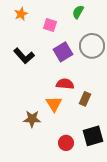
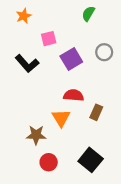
pink square: (50, 25) -> (49, 39), moved, turned -32
gray circle: (92, 46) -> (104, 52), size x0.6
black square: (93, 136) -> (91, 160), moved, turned -35
red circle: (66, 143) -> (49, 162), moved

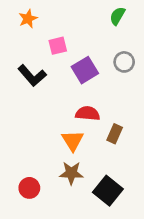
green semicircle: (88, 14) -> (117, 16), moved
brown star: (36, 135) -> (71, 173), moved
red circle: (49, 162) -> (29, 188), moved

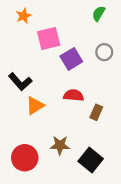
pink square: (58, 46) -> (49, 38), size x1.5
black L-shape: (32, 76) -> (20, 82), moved
orange triangle: (73, 141) -> (35, 106), moved, turned 30
red circle: (29, 188) -> (25, 158), size x1.5

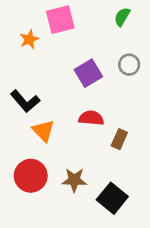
orange star: (24, 16) -> (29, 39), moved
pink square: (49, 38) -> (60, 20), moved
orange triangle: (35, 106) -> (43, 131), turned -42
red circle: (25, 158) -> (31, 176), moved

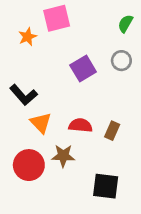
green semicircle: (122, 17) -> (125, 24), moved
red semicircle: (91, 118) -> (80, 125), moved
brown star: (74, 180) -> (63, 156), moved
black square: (112, 198) -> (106, 186), turned -32

